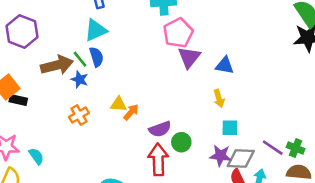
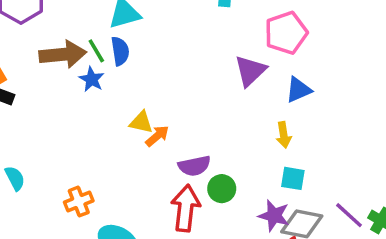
pink pentagon: (178, 33) -> (286, 33), moved
blue triangle: (225, 65) -> (298, 90), turned -42
orange cross: (79, 115) -> (79, 202), moved

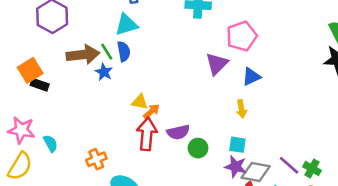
cyan square: (293, 178) -> (237, 145), moved
red arrow: (186, 208) -> (147, 134), moved

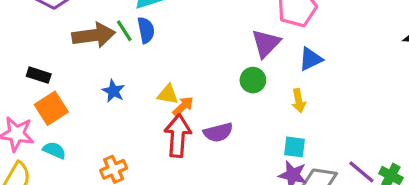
orange square: (30, 70) -> (51, 108), moved
blue star: (104, 72) -> (113, 91), moved
cyan semicircle: (51, 143) -> (54, 150), turned -36
green circle: (198, 148) -> (253, 80), moved

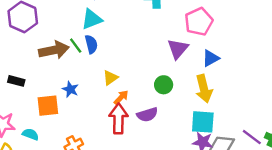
green circle: (253, 80) -> (164, 85), moved
yellow triangle: (168, 94) -> (110, 78), moved, turned -42
yellow arrow: (299, 101) -> (204, 89), size x1.6
orange square: (51, 108) -> (48, 106), moved, turned 30
cyan square: (295, 147) -> (203, 122), size x1.5

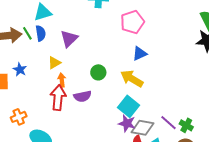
purple triangle: (178, 49) -> (69, 39), moved
yellow arrow: (204, 89) -> (132, 79), turned 130
orange arrow: (121, 97) -> (62, 80), turned -56
cyan square: (203, 122) -> (129, 106), turned 30

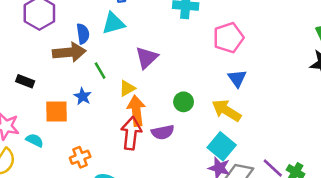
green line: (27, 33) -> (100, 71), moved
blue semicircle: (41, 33) -> (83, 34), moved
blue triangle: (140, 53) -> (237, 78), turned -42
orange arrow: (62, 80) -> (136, 111), size x1.6

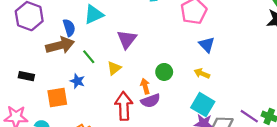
yellow arrow: (226, 110) -> (202, 73), size x0.6
orange arrow: (136, 111) -> (145, 86), moved, size x0.6

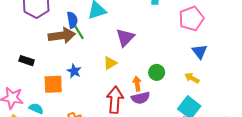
green line: (89, 57) -> (79, 32), moved

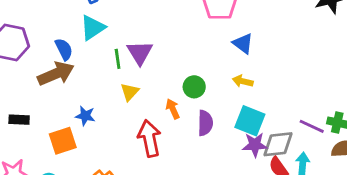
green line: (79, 32) -> (118, 59), moved, turned 40
purple semicircle: (141, 98) -> (205, 123), moved, turned -60

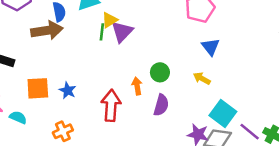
yellow triangle: (130, 92) -> (110, 20), moved
blue star: (85, 116) -> (68, 91), moved
cyan square: (250, 121) -> (223, 113), moved

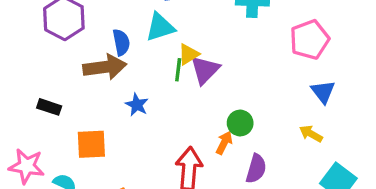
green circle: (160, 72) -> (240, 123), moved
orange arrow: (137, 86) -> (224, 143), turned 35
blue star: (68, 91) -> (137, 105), moved

